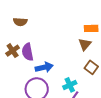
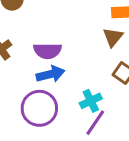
purple semicircle: (28, 52) -> (47, 51), moved, turned -78

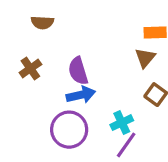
purple semicircle: (47, 51) -> (78, 71), turned 72

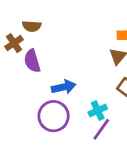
brown cross: (30, 68) -> (14, 43), moved
purple semicircle: (78, 71) -> (32, 61), moved

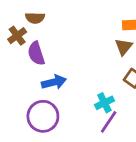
blue arrow: (64, 87) -> (54, 82), moved
purple circle: (54, 116) -> (43, 116), moved

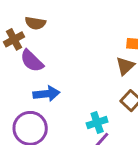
purple semicircle: (36, 53) -> (32, 61), turned -35

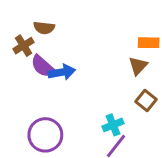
blue arrow: (47, 94) -> (62, 72), moved

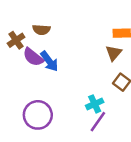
brown semicircle: (44, 28) -> (41, 30), moved
blue arrow: (62, 72) -> (49, 61), turned 65

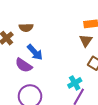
purple semicircle: (33, 57) -> (24, 65), moved

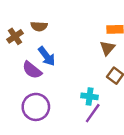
cyan cross: (75, 83) -> (90, 96), turned 32

